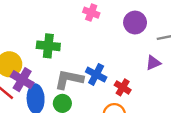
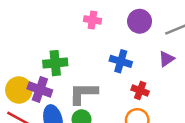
blue cross: (96, 74) -> (121, 61), moved
purple cross: (22, 80) -> (40, 89), moved

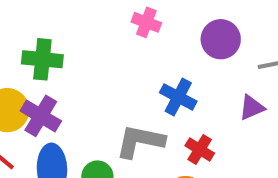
green cross: (55, 63) -> (42, 59), moved
gray L-shape: (83, 93) -> (140, 141), moved

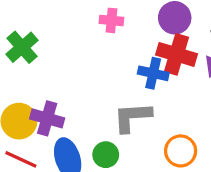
green cross: (42, 59) -> (22, 47), moved, turned -32
red cross: (200, 149) -> (176, 54), moved, size x1.6

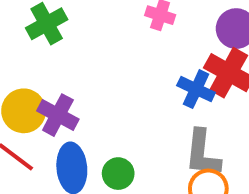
gray L-shape: (132, 117) -> (202, 153), moved, turned -93

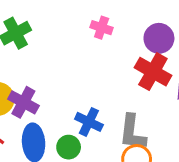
blue cross: (196, 89) -> (89, 122), moved

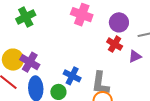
pink cross: (102, 28) -> (82, 15), size x1.5
red cross: (153, 72) -> (115, 44), size x0.7

